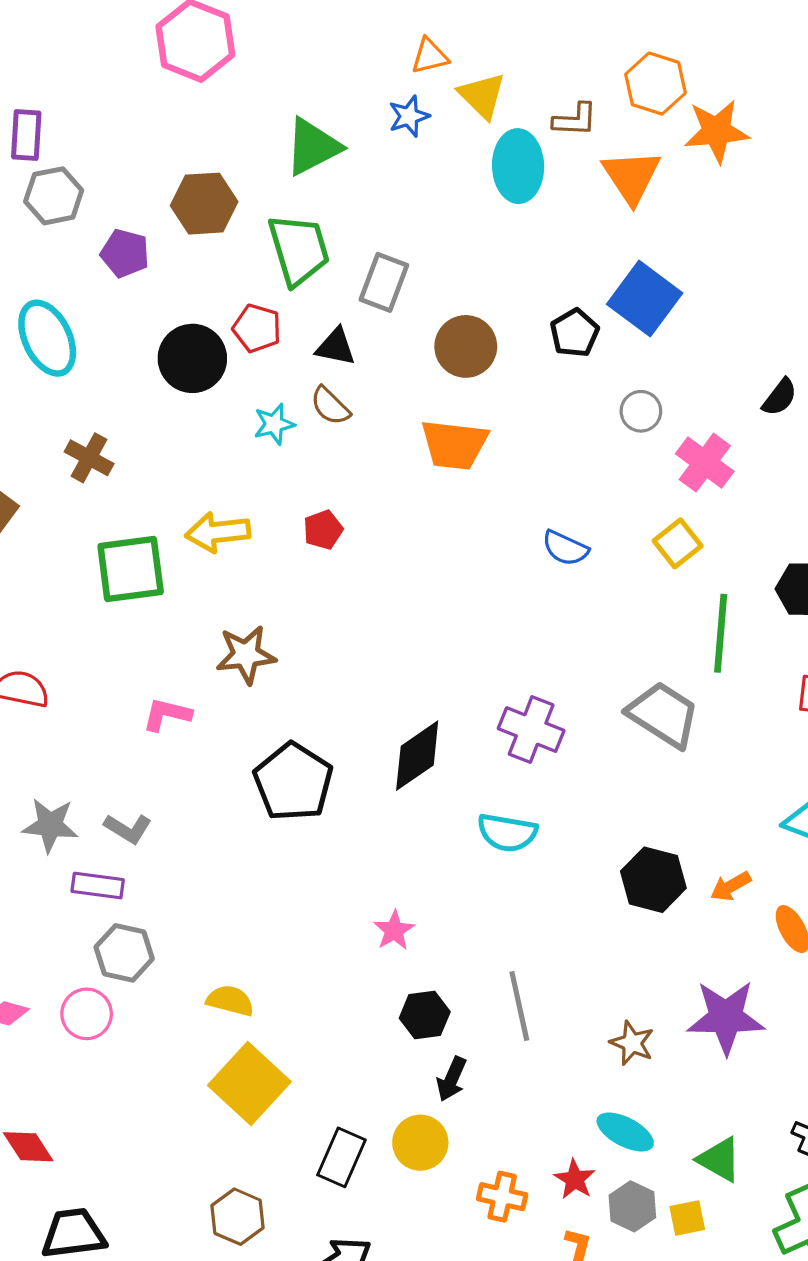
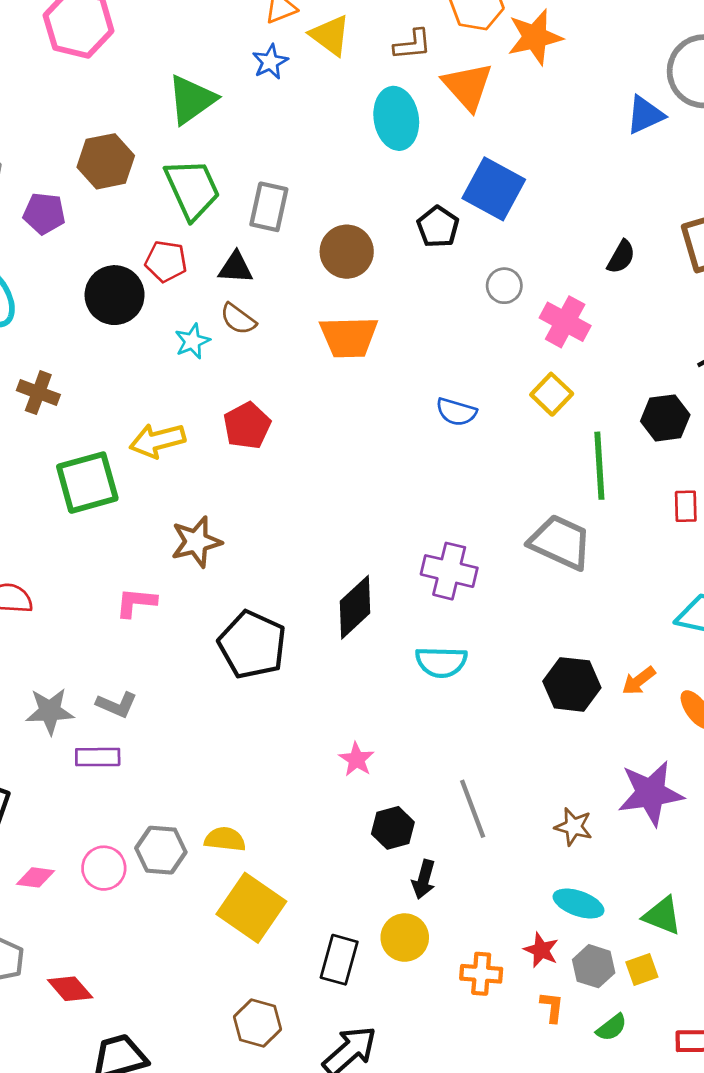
cyan ellipse: (518, 166) -> (396, 118), moved
red pentagon: (323, 530) -> (247, 426), size x1.4
gray hexagon: (124, 953) -> (161, 850), moved

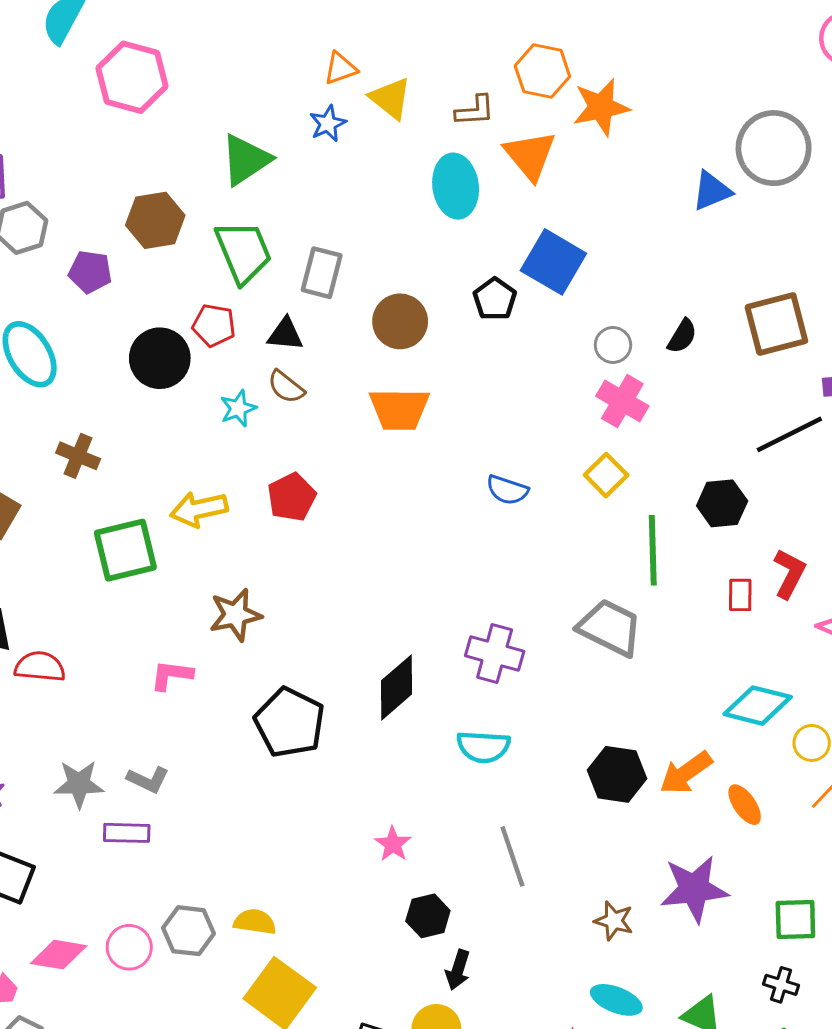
gray circle: (504, 286) -> (613, 345), moved
orange arrow: (639, 681) -> (686, 773), size x1.5
gray line: (473, 809) -> (512, 856), moved
pink diamond: (36, 877) -> (59, 955), size x1.4

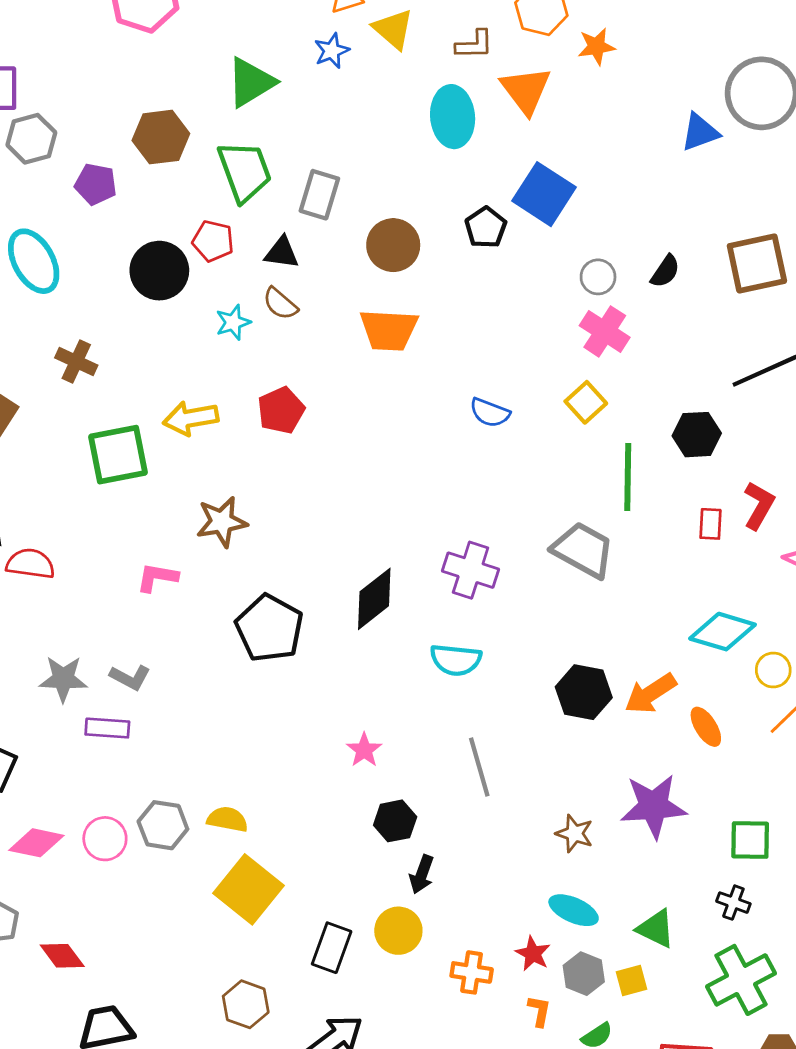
orange star: (601, 107) -> (596, 46), size x0.7

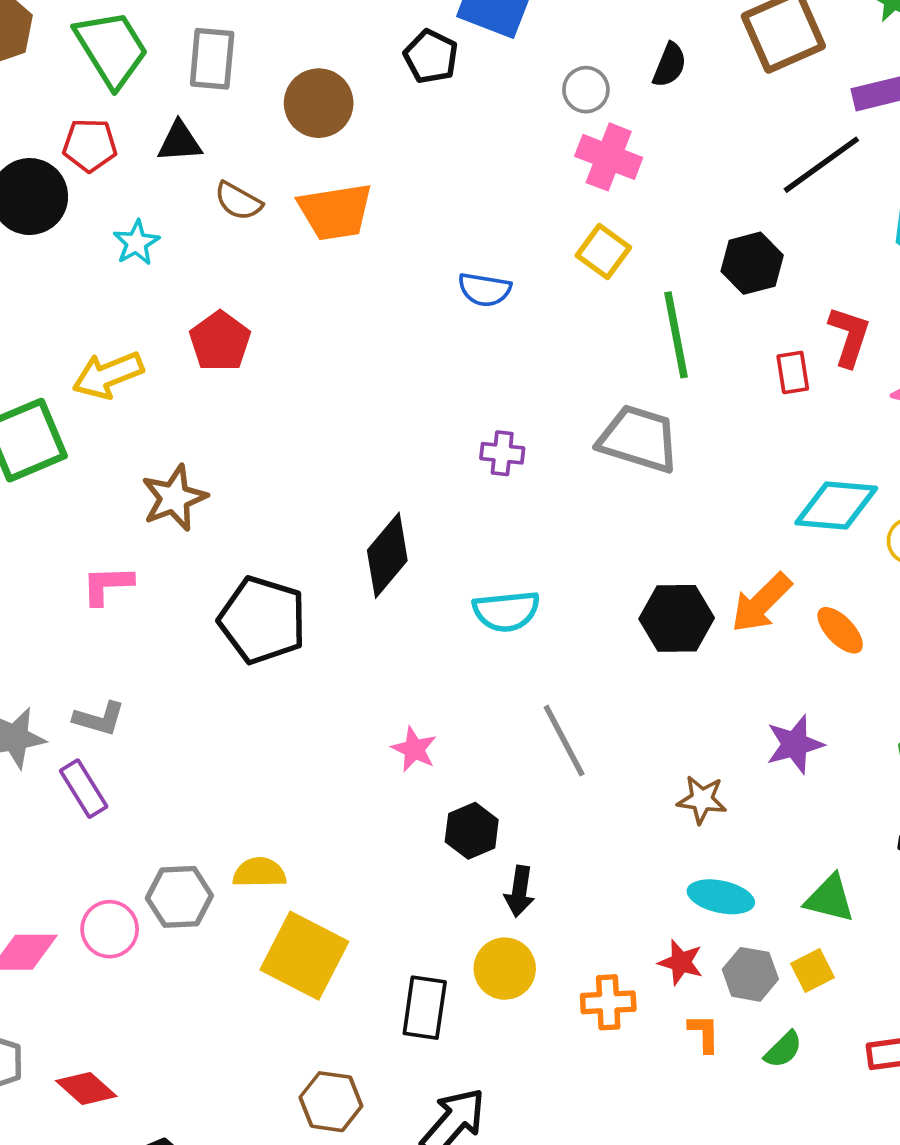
brown semicircle: (280, 304) -> (238, 201), moved
purple cross: (471, 570) -> (502, 453), moved, size x0.6
purple rectangle: (107, 728) -> (84, 789), turned 66
purple star: (654, 806) -> (795, 744), size x0.7

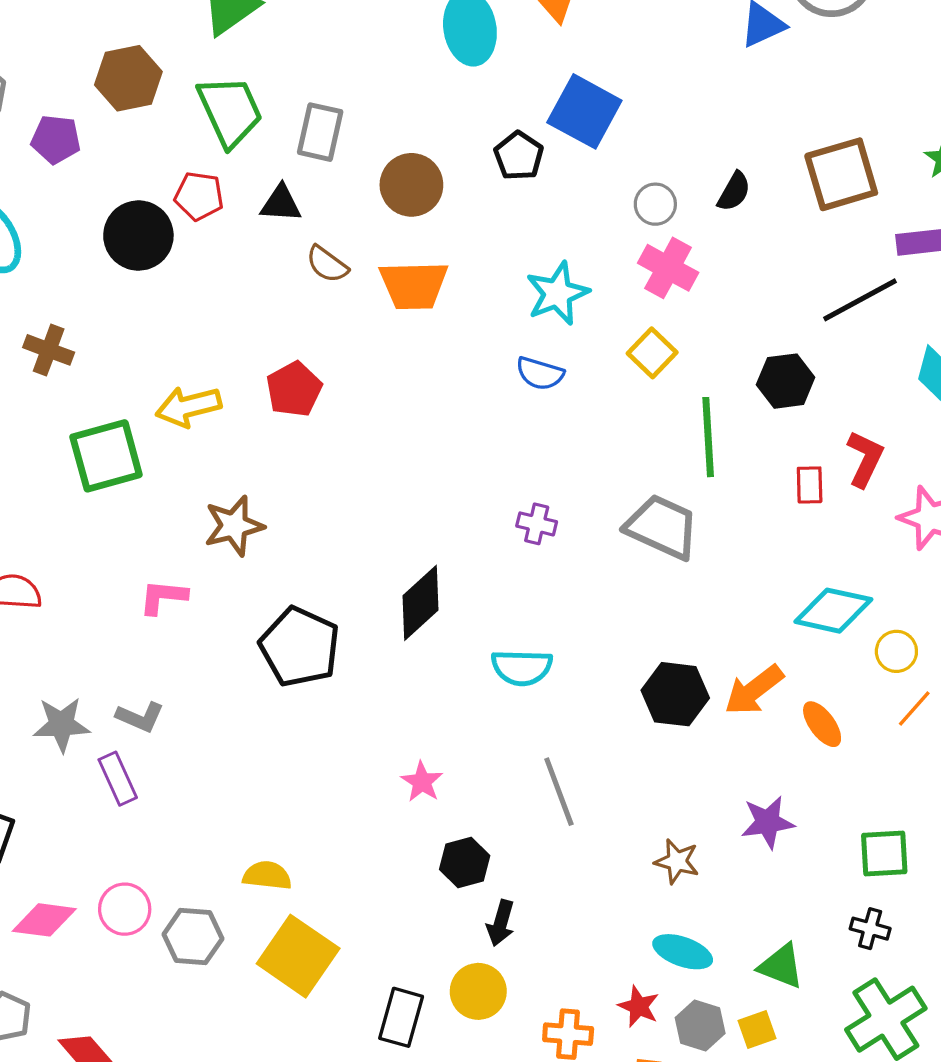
cyan star: (136, 243) -> (557, 293), moved, size x1.5
gray hexagon: (179, 897) -> (193, 937), moved

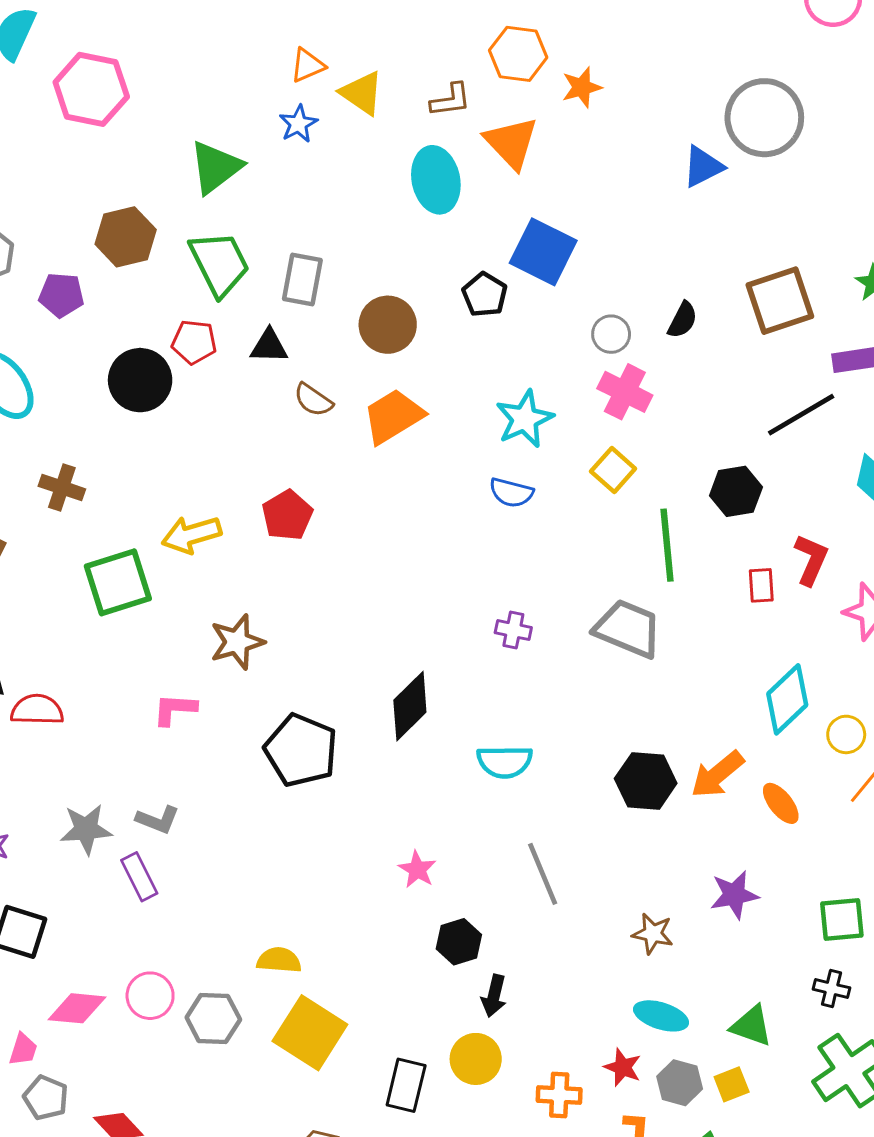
orange trapezoid: (414, 285) -> (393, 416), turned 152
cyan diamond: (833, 611) -> (787, 699), turned -54

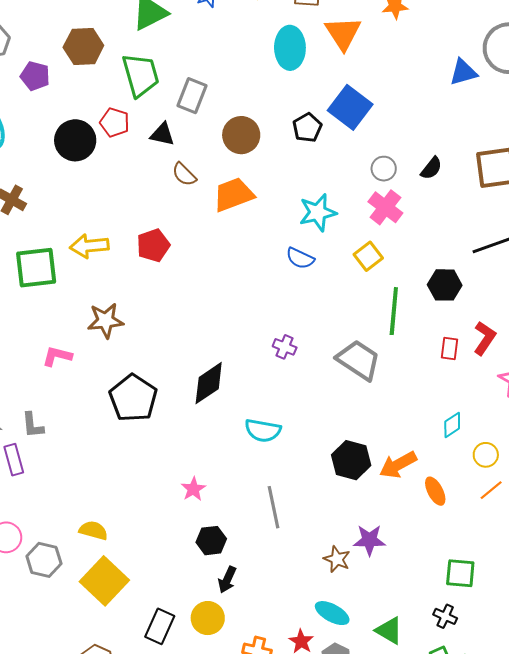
cyan diamond: (787, 699) -> (452, 425), size x0.6
gray L-shape: (158, 820) -> (33, 425), turned 52
purple star: (734, 895) -> (369, 540), moved

